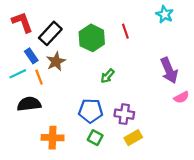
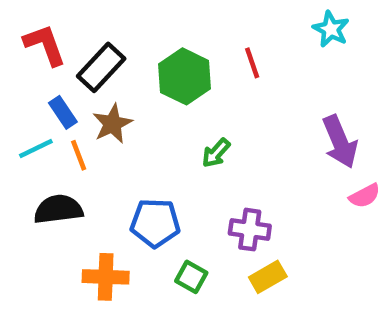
blue pentagon: (91, 111) -> (155, 223), moved

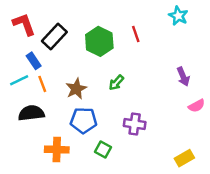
brown star: (112, 124) -> (76, 89), moved
purple arrow: (340, 142) -> (183, 77), size x0.7
yellow rectangle: (268, 277) -> (184, 158), moved

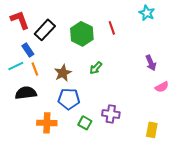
purple cross: (135, 124) -> (111, 114), moved
yellow rectangle: (184, 158) -> (152, 130), turned -49

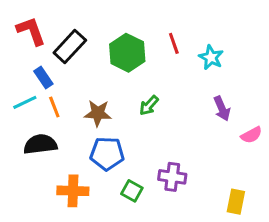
cyan star: (147, 13) -> (211, 57), moved
purple arrow: (151, 63) -> (222, 109), moved
brown star: (63, 73) -> (98, 113), turned 30

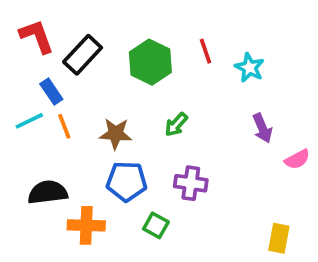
black semicircle: (40, 144) -> (48, 192), moved
purple cross: (172, 177) -> (191, 183), moved

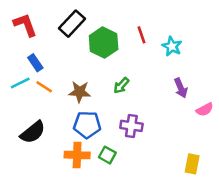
black rectangle: (83, 55) -> (72, 24), moved
orange line: (64, 126) -> (44, 87), turned -36
black semicircle: (48, 192) -> (33, 132), turned 148
orange cross: (86, 225) -> (77, 155), moved

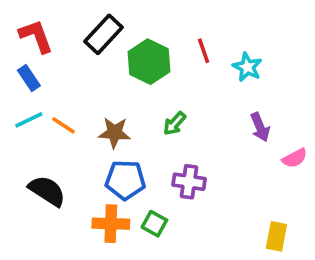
blue rectangle: (35, 63) -> (29, 78), moved
black semicircle: (33, 132) -> (47, 191), turned -108

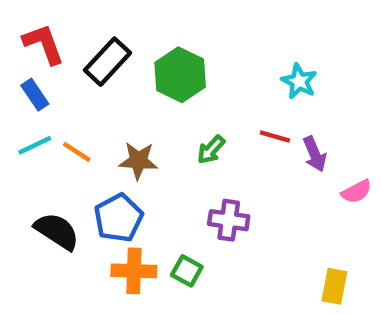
black rectangle: (103, 34) -> (108, 62), moved
red line: (204, 51) -> (275, 136), moved, turned -55
blue pentagon: (125, 180) -> (119, 218), moved, turned -30

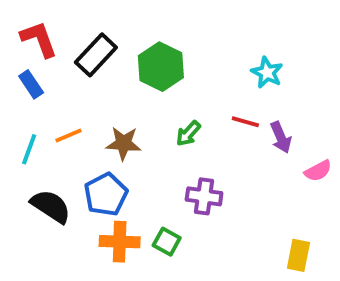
cyan line: (35, 145) -> (29, 149), moved, turned -44
orange line: (77, 152) -> (68, 135), turned -56

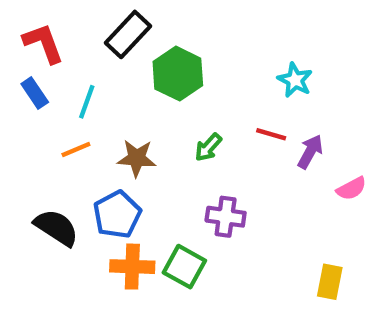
black rectangle: (96, 55) -> (128, 34), moved
purple arrow: (281, 137) -> (310, 152), turned -128
cyan line: (29, 149) -> (87, 102), moved
green square: (167, 242) -> (184, 267), size x1.4

